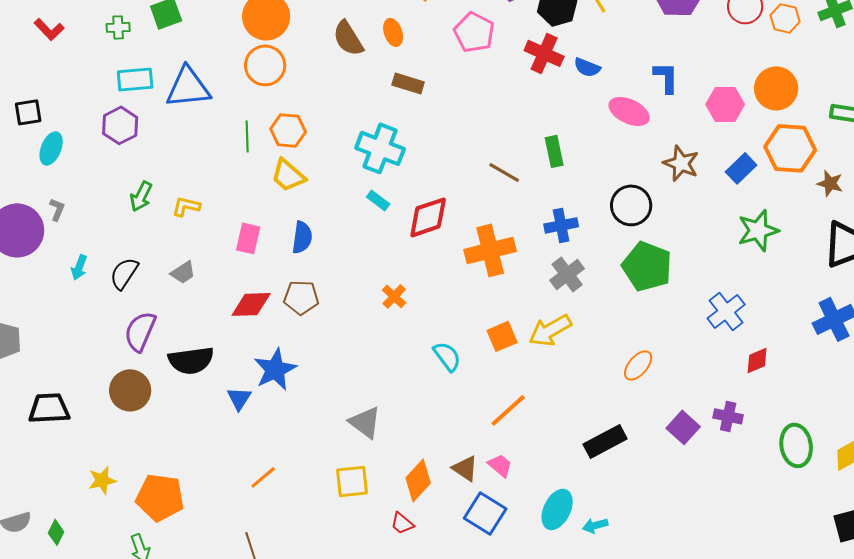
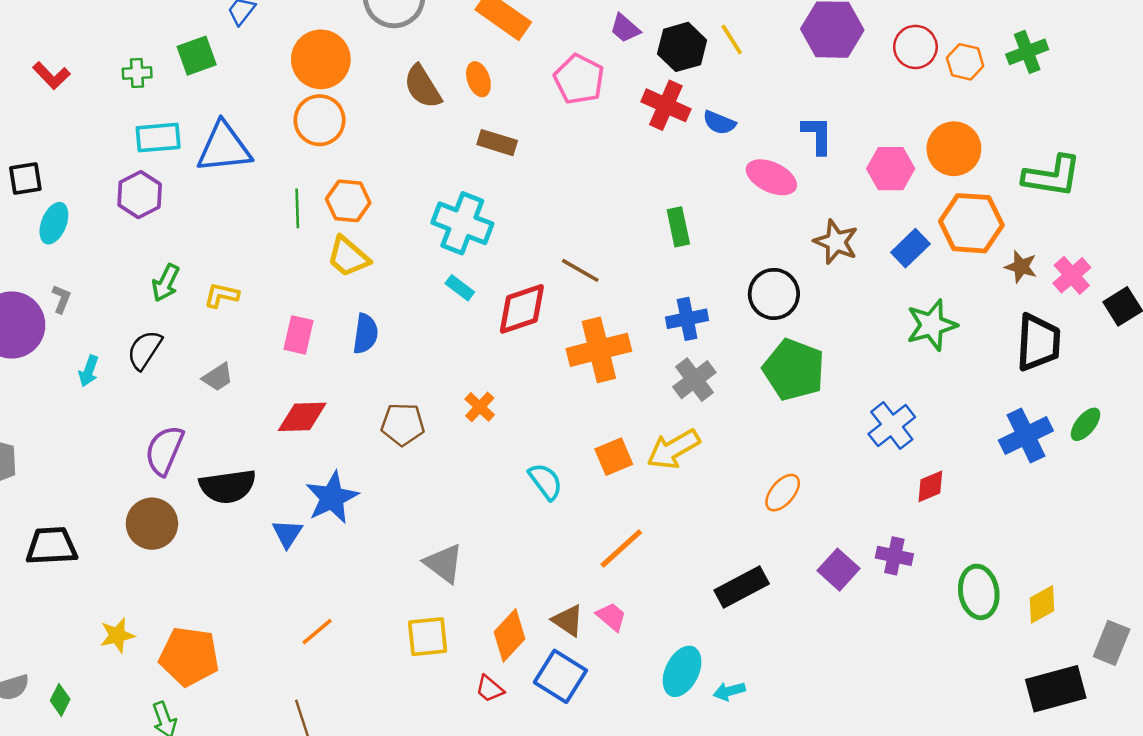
brown line: (504, 172) -> (580, 270), moved
black semicircle: (124, 273) -> (145, 350), moved
brown pentagon: (301, 297) -> (403, 424), moved
blue square: (485, 513) -> (560, 676), moved

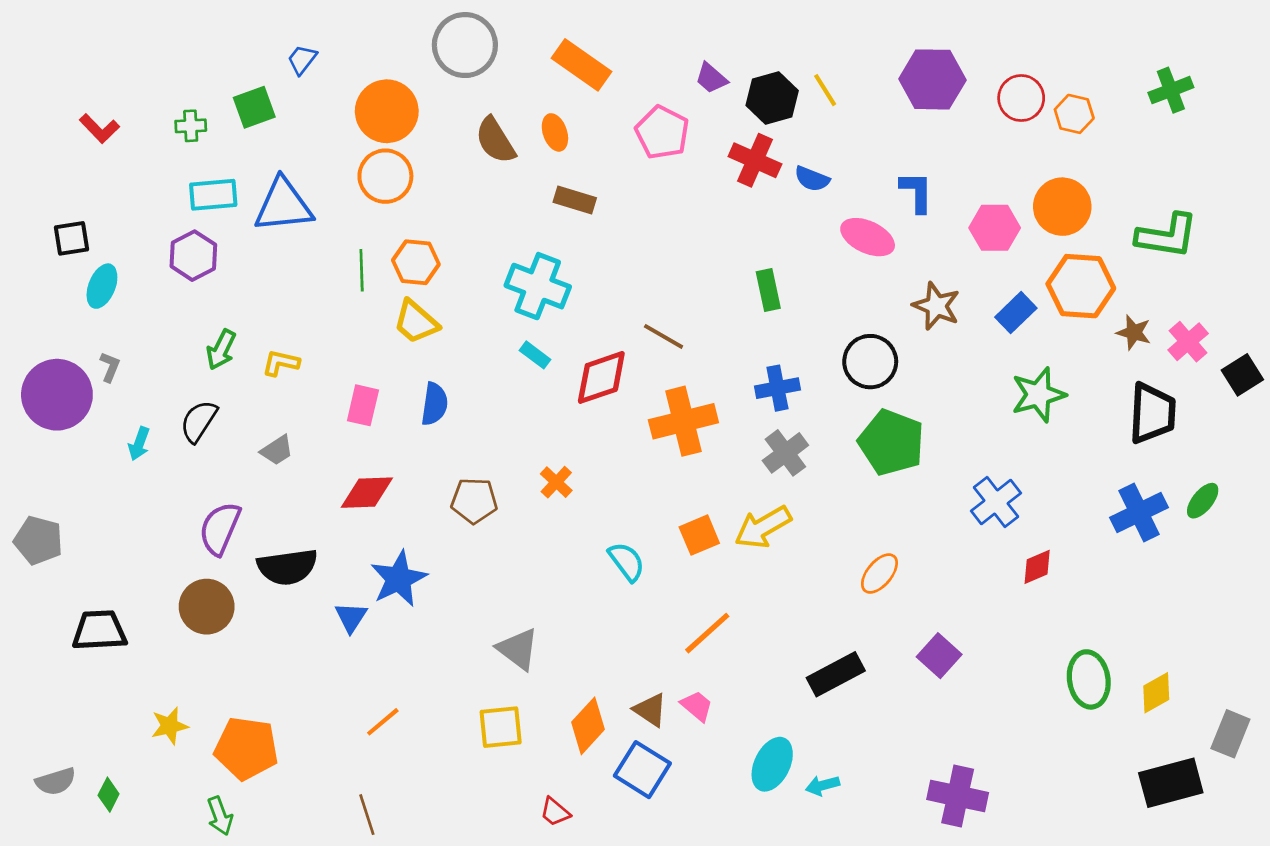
green cross: (1027, 52) -> (1171, 90), moved
purple cross: (894, 556) -> (958, 796), moved, size x1.5
red trapezoid: (490, 689) -> (555, 812), moved

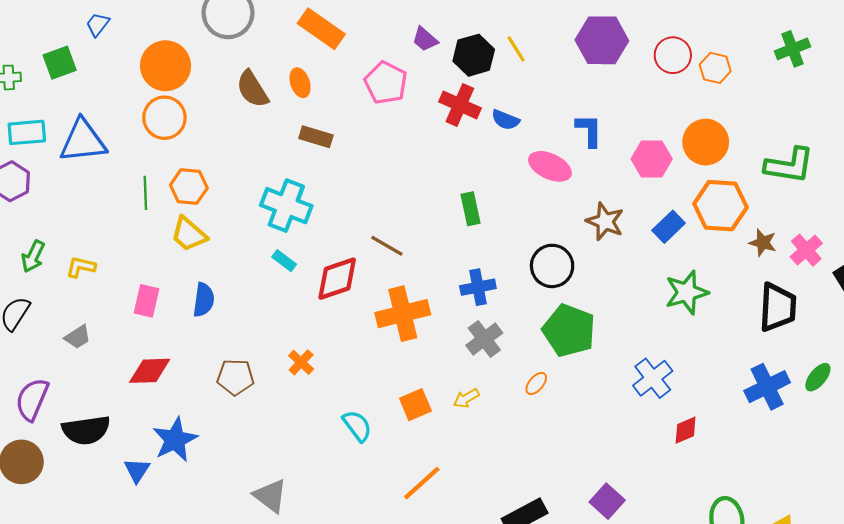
yellow arrow: (763, 527) -> (466, 398), size x0.6
orange ellipse: (879, 574) -> (536, 383), moved, size x0.7

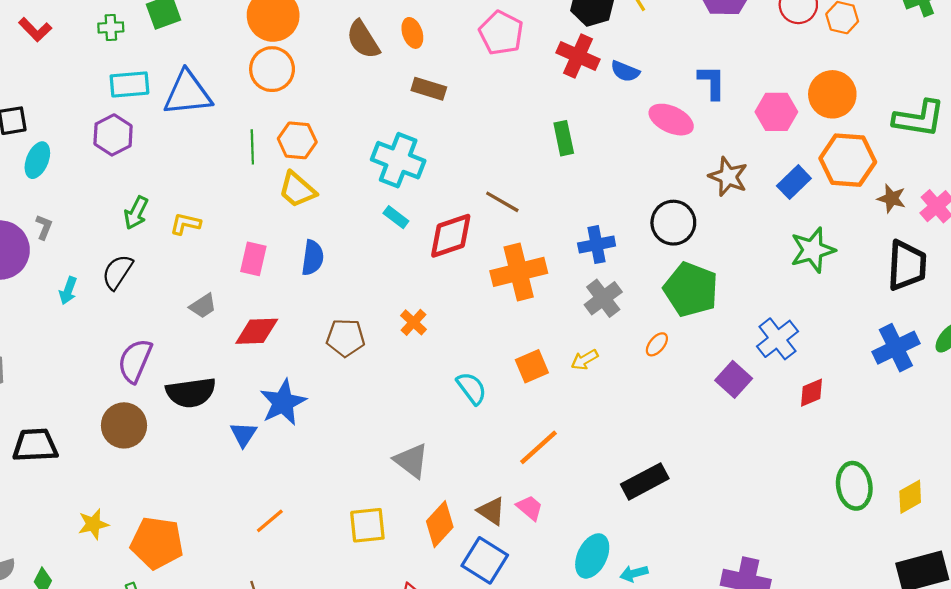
green rectangle: (471, 209) -> (564, 138), moved
gray trapezoid: (78, 337) -> (203, 306), moved
gray triangle: (270, 496) -> (411, 461), moved
purple square: (607, 501) -> (734, 379), moved

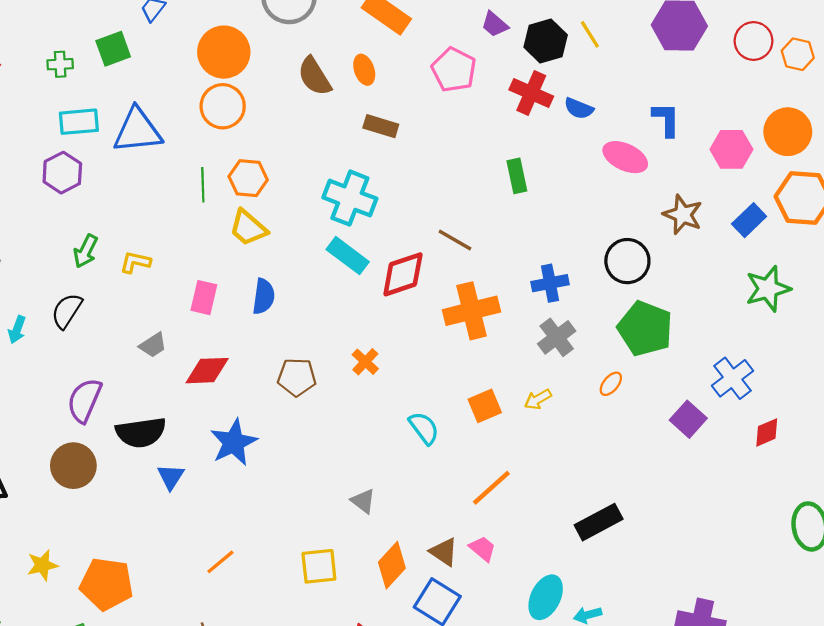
cyan rectangle: (396, 217) -> (348, 256), size x1.6
blue triangle: (244, 434) -> (171, 477), moved
gray triangle: (411, 461) -> (363, 501), size x0.7

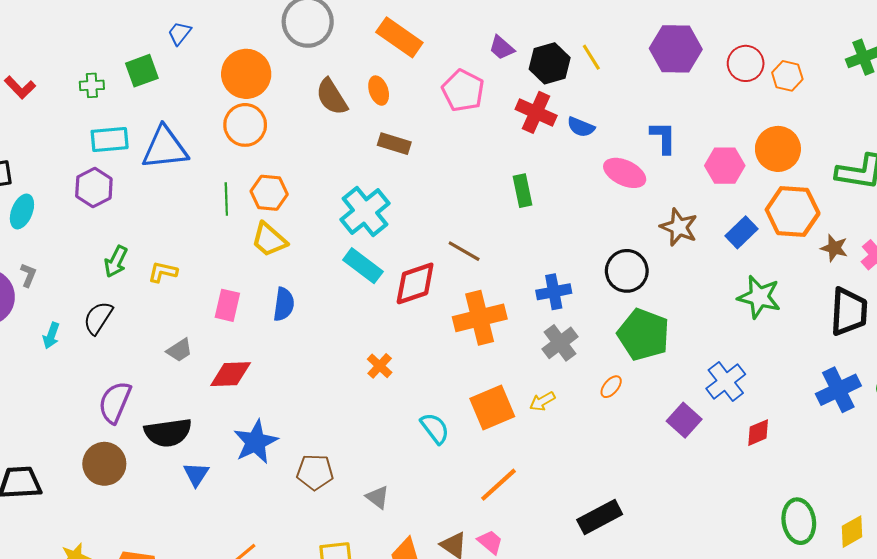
cyan cross: (350, 198) -> (365, 211), turned 30
green star: (768, 289) -> (759, 297), turned 30
brown pentagon: (297, 377) -> (315, 472), moved
orange square: (485, 406) -> (492, 408), size x1.4

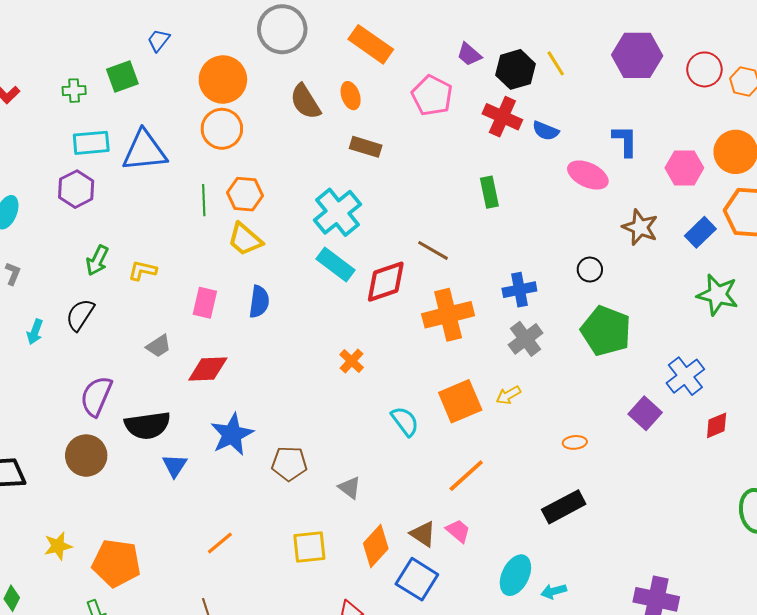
black circle: (627, 271) -> (590, 270), size x0.6
orange ellipse: (611, 387) -> (575, 442), moved, turned 45

